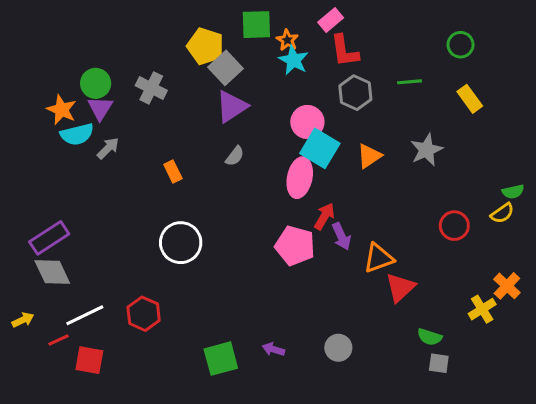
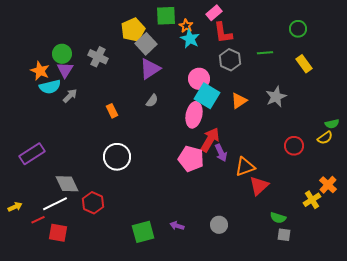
yellow pentagon: (205, 46) -> (133, 30), turned 30
red arrow: (324, 216) -> (210, 140), size x1.4
gray diamond: (52, 272) -> (67, 184), moved

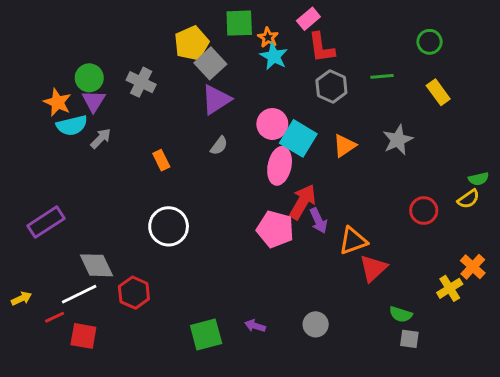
pink circle: (199, 79) -> (272, 124), moved

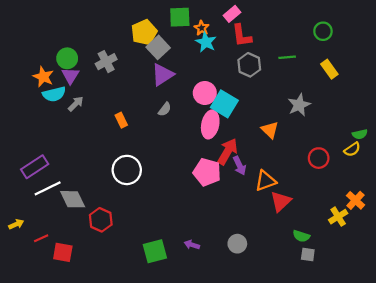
gray cross: (141, 82) -> (106, 62), turned 36
orange triangle: (344, 146) -> (270, 130), moved, turned -42
white line: (79, 294) -> (48, 188), moved

